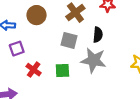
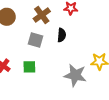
gray star: (94, 60) -> (75, 75), moved

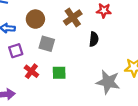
gray square: (36, 40) -> (47, 44), moved

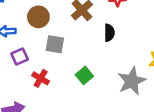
green square: (59, 73) -> (84, 75), moved, turned -32
gray star: (108, 82) -> (132, 81), turned -30

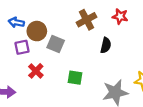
brown circle: (38, 17) -> (37, 31), moved
green square: (84, 75) -> (75, 78), turned 35

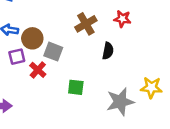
red cross: (36, 71) -> (38, 70), moved

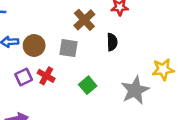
gray square: (53, 52) -> (68, 48), moved
purple square: (17, 57) -> (24, 77), moved
green square: (76, 87) -> (88, 85), turned -35

